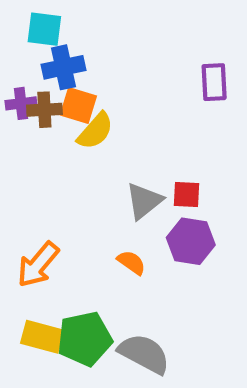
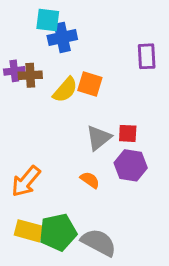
cyan square: (44, 29) -> (48, 20), moved
blue cross: (63, 67) -> (62, 37), moved
orange square: (78, 106) -> (90, 84), moved

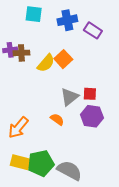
blue cross: (62, 37) -> (67, 20), moved
purple rectangle: (147, 56) -> (93, 30), moved, turned -54
orange square: (90, 84) -> (63, 59), turned 30
orange semicircle: (90, 180) -> (57, 119), moved

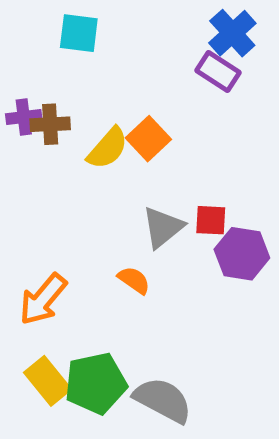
blue cross: (67, 20) -> (232, 33), moved, turned -30
purple hexagon: (92, 116) -> (242, 254), moved
yellow rectangle: (20, 162) -> (48, 381), turned 36

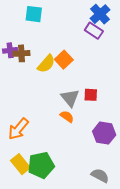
gray triangle: (163, 227) -> (70, 98), turned -30
purple hexagon: (242, 254) -> (104, 133), moved
orange semicircle: (134, 280) -> (67, 117), moved
gray semicircle: (163, 400) -> (100, 175), moved, size x0.7

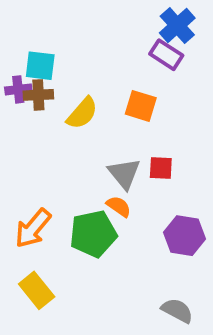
cyan square: (34, 14) -> (40, 66), moved
orange square: (64, 60) -> (141, 106), moved, turned -30
green pentagon: (41, 165) -> (93, 234), moved

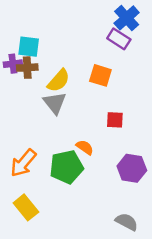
gray triangle: (124, 173) -> (55, 103), moved

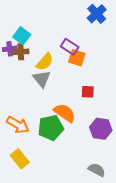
purple rectangle: (119, 39) -> (70, 47), moved
cyan square: (29, 47) -> (22, 36), turned 30
orange semicircle: (85, 147) -> (65, 113), size x1.6
orange arrow: (23, 163) -> (18, 125), turned -100

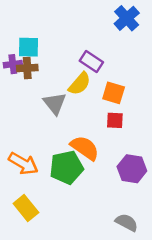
cyan square: (22, 36) -> (29, 47), turned -36
orange square: (77, 58) -> (114, 93), moved
yellow semicircle: (45, 62) -> (80, 84), moved

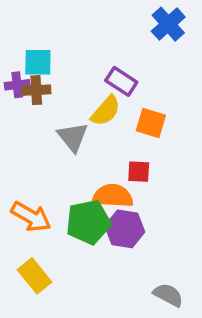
red square: (115, 120) -> (139, 172), moved
orange semicircle: (85, 148) -> (113, 196), turned -32
purple hexagon: (132, 169) -> (125, 229), moved

